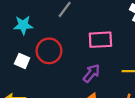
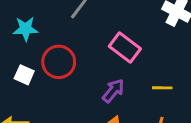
pink rectangle: (100, 40) -> (125, 47), turned 40

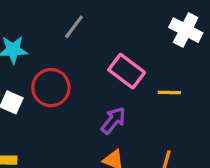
yellow line: (162, 88) -> (169, 93), moved

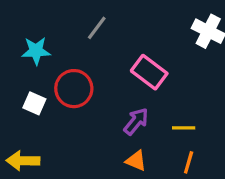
yellow line: (169, 93) -> (184, 128), moved

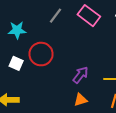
pink rectangle: (149, 72) -> (89, 16), moved
orange triangle: (136, 161) -> (81, 100), turned -40

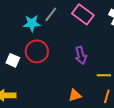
cyan star: (17, 30) -> (32, 23), moved
purple arrow: (81, 75) -> (81, 55), moved, turned 126

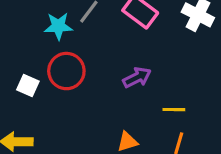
purple arrow: (81, 55) -> (137, 77), turned -102

